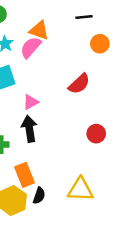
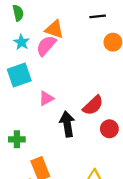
red semicircle: (79, 84) -> (93, 105), moved
black arrow: (29, 129) -> (67, 124), moved

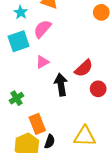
pink semicircle: (46, 46) -> (42, 29), moved
green cross: (17, 139) -> (17, 98), turned -32

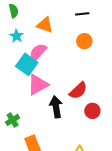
orange circle: (101, 12) -> (84, 41), moved
cyan square: (19, 41) -> (27, 64), moved, turned -35
pink triangle: (42, 62) -> (38, 85), size x1.6

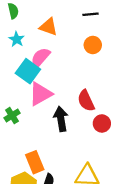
red semicircle: (78, 91) -> (86, 101), turned 108
green cross: (13, 120) -> (12, 116), moved

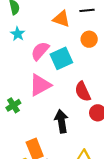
orange triangle: (48, 27) -> (61, 19), moved
cyan square: (28, 71) -> (61, 58), moved, turned 30
black arrow: (61, 119) -> (61, 121), moved

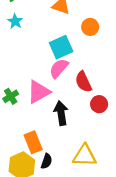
pink semicircle: (40, 51) -> (59, 68), moved
pink triangle: (40, 85) -> (39, 92), moved

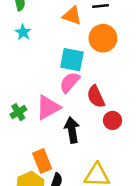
orange circle: (90, 27) -> (103, 38), size x1.5
cyan square: (61, 47) -> (72, 60), turned 35

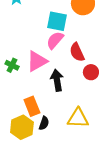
green cross: (18, 112) -> (12, 65), turned -32

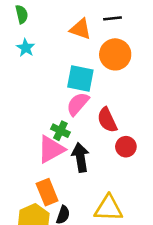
pink triangle: (37, 61) -> (51, 149), moved
green cross: (12, 65) -> (60, 131), moved

